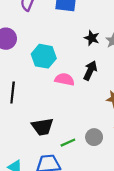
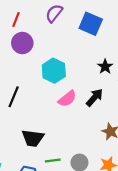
pink semicircle: (65, 79) -> (67, 99), turned 114

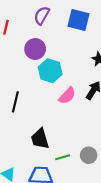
purple circle: (22, 43) -> (35, 49), moved
black trapezoid: (33, 138) -> (40, 139), turned 75

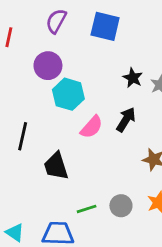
black trapezoid: (40, 139) -> (56, 166), moved

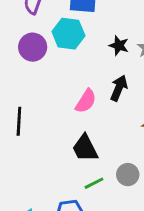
cyan hexagon: (68, 94) -> (68, 34), moved
black trapezoid: (56, 166) -> (85, 148), moved

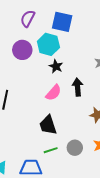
black star: (119, 46) -> (56, 66), moved
black arrow: (119, 88) -> (78, 87), turned -36

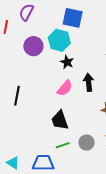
purple semicircle: (28, 19) -> (26, 12), moved

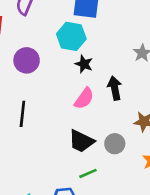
purple circle: (33, 46) -> (27, 60), moved
black trapezoid: (60, 120) -> (81, 141), turned -40
gray circle: (87, 143) -> (115, 144), moved

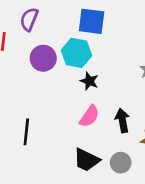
purple circle: (27, 60) -> (43, 58), moved
black arrow: (115, 88) -> (122, 120), moved

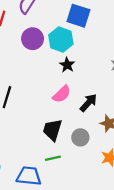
black arrow: (122, 120) -> (88, 103), turned 42
black trapezoid: (86, 160) -> (52, 130), turned 70

